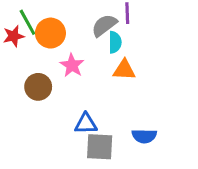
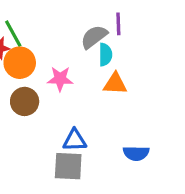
orange circle: (50, 33) -> (20, 63), moved
pink star: (72, 65) -> (60, 79), turned -30
gray square: (100, 147) -> (68, 166), moved

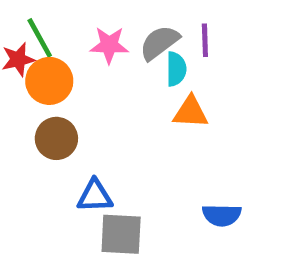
purple line: (118, 24) -> (205, 40), moved
pink star: (60, 79) -> (109, 45), moved
blue triangle: (75, 140) -> (95, 196), moved

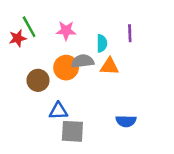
purple line: (205, 40) -> (130, 33), moved
gray semicircle: (159, 43) -> (83, 61), moved, turned 30
orange circle: (49, 81) -> (66, 68), moved

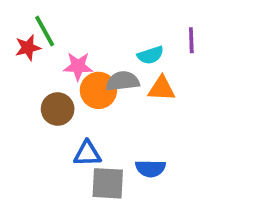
pink star: (66, 31) -> (78, 66), moved
cyan semicircle: (102, 43) -> (150, 55), turned 72
blue semicircle: (126, 121) -> (150, 168), moved

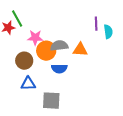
cyan semicircle: (150, 55) -> (108, 32), moved, turned -80
blue triangle: (87, 154) -> (28, 84), moved
blue semicircle: (150, 168) -> (59, 69), moved

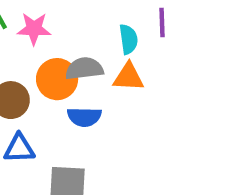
cyan semicircle: (108, 32) -> (128, 39), moved
pink star: (35, 38) -> (34, 29), moved

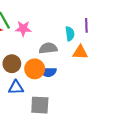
orange triangle: (128, 77) -> (80, 52), moved
orange circle: (57, 79) -> (35, 69), moved

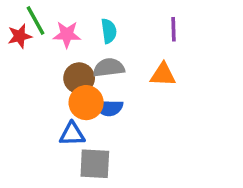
cyan semicircle: (70, 34) -> (109, 31), moved
brown circle: (12, 64) -> (79, 78), moved
blue triangle: (16, 88) -> (72, 134), moved

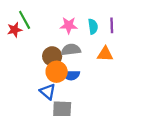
cyan semicircle: (109, 31) -> (93, 26), moved
pink star: (67, 34) -> (69, 25), moved
blue triangle: (72, 134) -> (48, 92), turned 42

